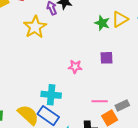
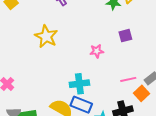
yellow star: (35, 27) -> (46, 36), moved

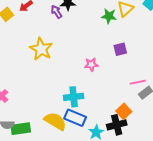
pink line: (128, 79) -> (138, 82), moved
orange square: (142, 93) -> (124, 111), moved

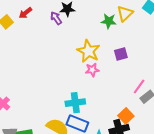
yellow star: (41, 49) -> (88, 51), moved
pink line: (138, 82) -> (139, 86), turned -42

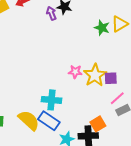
yellow star: (88, 51) -> (95, 75), moved
purple square: (121, 54) -> (111, 78), moved

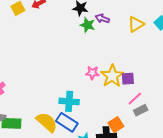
purple arrow: (51, 13) -> (102, 19), moved, turned -48
green star: (102, 28) -> (88, 25), moved

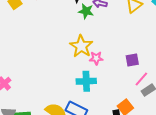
yellow star: (112, 76) -> (81, 46), moved
cyan cross: (69, 101) -> (86, 81), moved

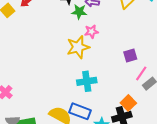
yellow star: (81, 46) -> (78, 47), turned 30
pink star: (96, 58) -> (91, 32), moved

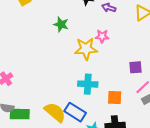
green star: (79, 12) -> (61, 24), moved
orange square: (128, 103) -> (115, 98), moved, turned 35

